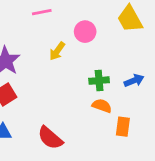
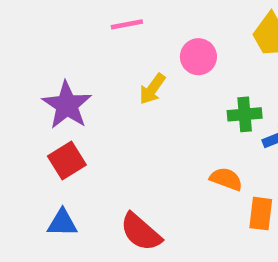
green cross: (99, 81) -> (245, 114), moved

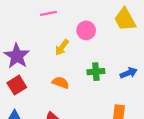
green cross: (245, 114) -> (96, 72), moved
orange semicircle: (226, 179) -> (61, 83), moved

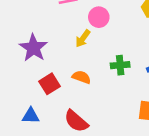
pink circle: (86, 30) -> (99, 17), moved
red square: (17, 85) -> (49, 84), moved

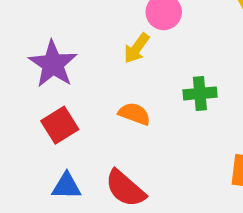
red square: (49, 84) -> (60, 125), moved
blue triangle: (31, 116) -> (66, 186), moved

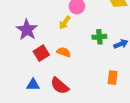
green cross: (200, 93) -> (99, 37), moved
red square: (60, 125) -> (41, 53), moved

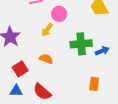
green cross: (99, 37) -> (81, 44), size x1.5
red square: (41, 53) -> (20, 69), moved

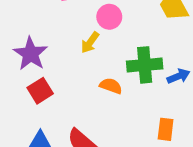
orange semicircle: (46, 59) -> (111, 86), moved
red square: (20, 69) -> (40, 91), moved

